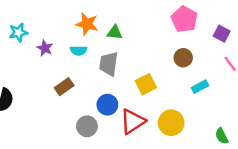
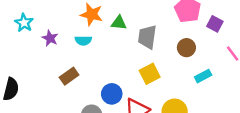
cyan star: (18, 32) -> (24, 23), turned -30
purple square: (222, 34) -> (215, 24), moved
gray trapezoid: (109, 64) -> (147, 37), moved

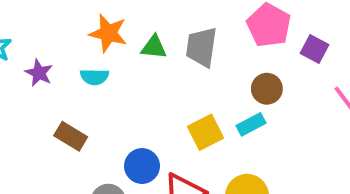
gray trapezoid: (147, 37) -> (201, 47), moved
brown rectangle: (69, 76) -> (71, 136), turned 66
cyan rectangle: (203, 76) -> (251, 124), moved

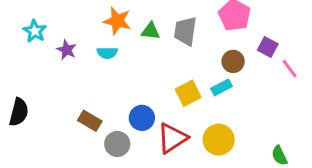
purple square: (314, 49) -> (268, 47), moved
brown rectangle: (71, 136) -> (90, 121), moved

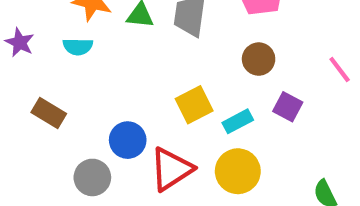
purple square: (268, 47) -> (288, 107), moved
cyan rectangle: (221, 87) -> (238, 121), moved
brown rectangle: (90, 121) -> (49, 113), moved

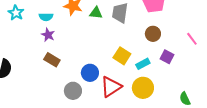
purple star: (20, 42) -> (48, 35), moved
cyan semicircle: (78, 47) -> (46, 17), moved
yellow square: (194, 105) -> (122, 56), turned -30

